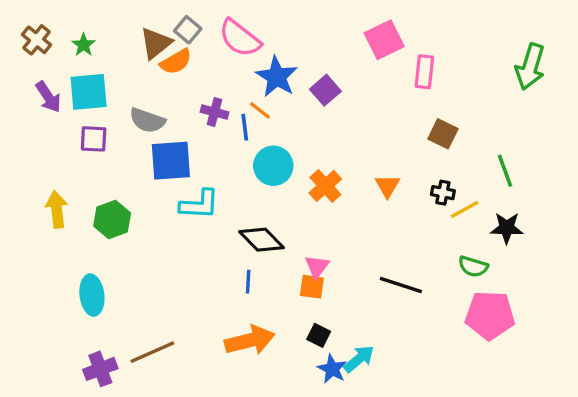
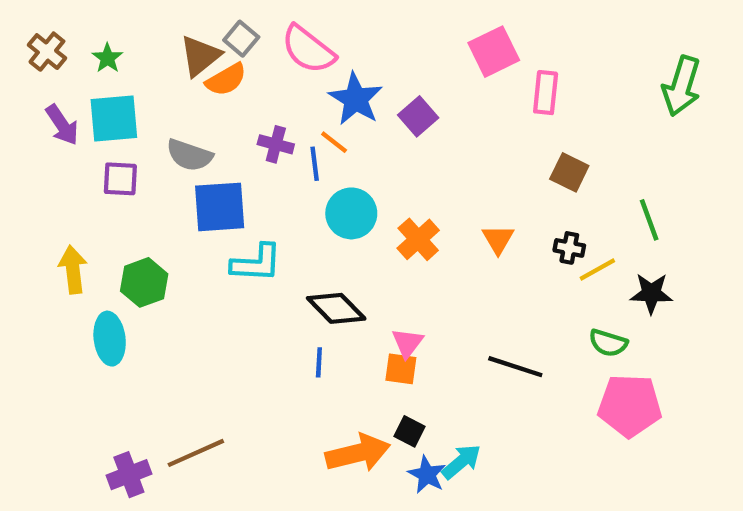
cyan ellipse: (92, 295) -> (110, 339), moved
orange arrow: (250, 340) -> (358, 453), moved

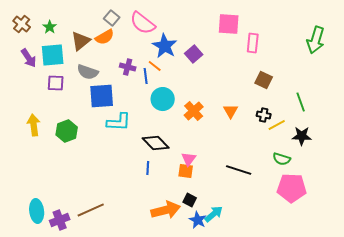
pink square: (494, 52) -> (229, 24), turned 30
brown triangle: (200, 56) -> (81, 41), moved
cyan ellipse: (110, 339) -> (37, 211), moved

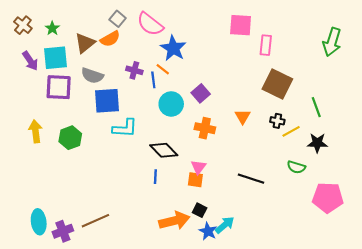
purple square: (194, 54) -> (201, 93), moved
brown square: (264, 80) -> (277, 84), size x1.6
purple square: (56, 83) -> (59, 87), size x1.5
orange cross: (194, 111) -> (205, 128), moved, turned -36
pink pentagon: (292, 188) -> (328, 198), moved

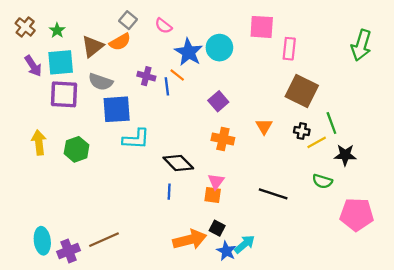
pink semicircle: (150, 24) -> (163, 26), size x0.6
cyan circle: (171, 104) -> (219, 48), moved
green line: (316, 107) -> (331, 123), moved

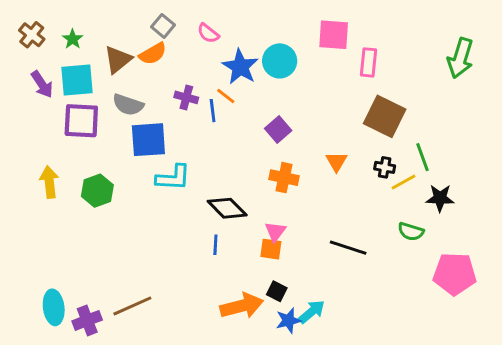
blue star: (226, 251) -> (288, 320), turned 30

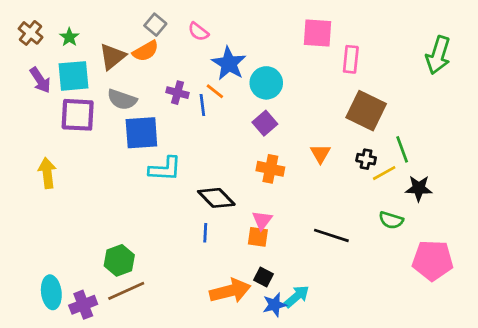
cyan circle: (280, 61) -> (266, 83), moved
green hexagon: (97, 191) -> (119, 260), moved

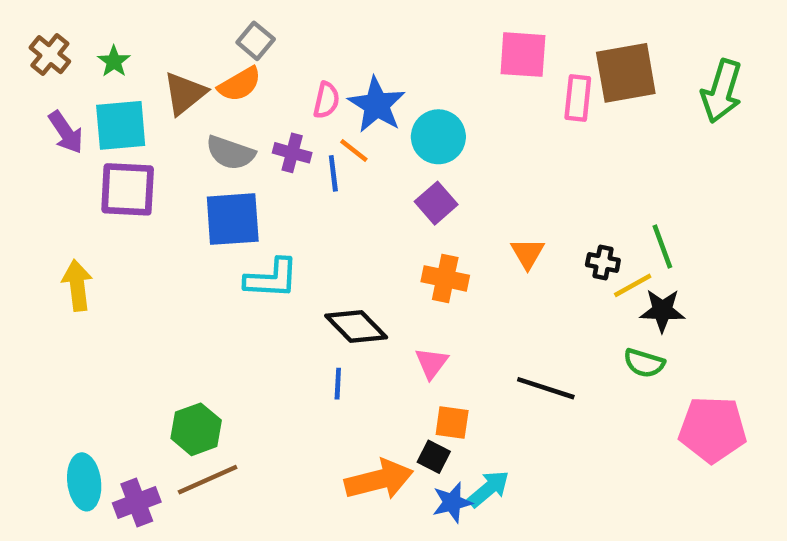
pink semicircle: (198, 32) -> (326, 100), moved, turned -115
gray semicircle: (122, 100) -> (230, 153), moved
brown square: (366, 111) -> (626, 73), moved, turned -36
black star: (419, 188) -> (662, 310), moved
orange square: (258, 237) -> (452, 422), moved

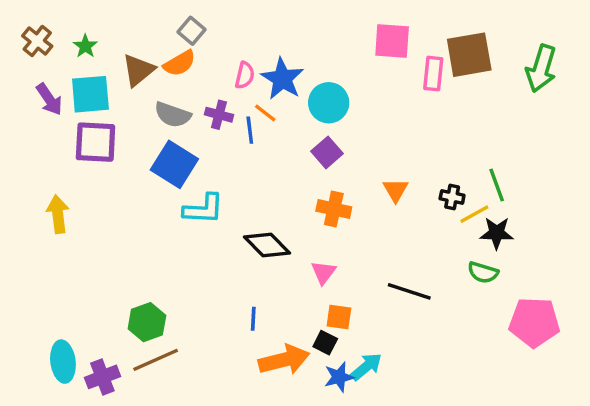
blue square: (233, 219) -> (174, 164), turned 36
blue line: (338, 384) -> (253, 319), moved

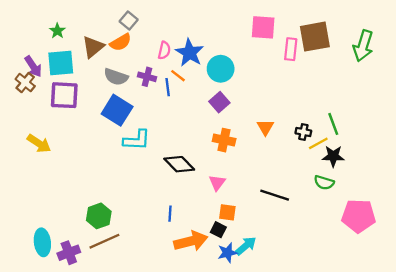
brown cross: (37, 41) -> (25, 83), moved
yellow arrow: (58, 214) -> (39, 143), turned 130

